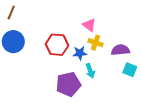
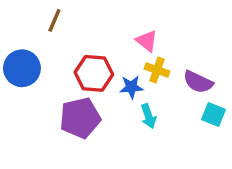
brown line: (11, 12) -> (54, 20), moved
purple semicircle: (120, 50) -> (198, 82), turned -150
purple pentagon: (68, 84) -> (80, 118), moved

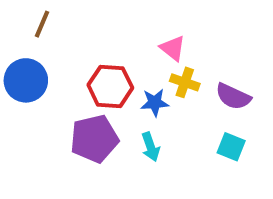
brown line: (54, 20) -> (42, 24), moved
cyan square: (213, 114) -> (231, 147), moved
cyan arrow: (148, 116) -> (151, 147), moved

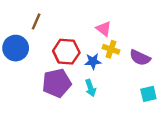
brown line: (42, 24) -> (36, 21), moved
cyan square: (231, 147) -> (148, 94), moved, turned -35

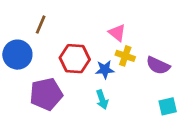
purple pentagon: (57, 83) -> (46, 94), moved

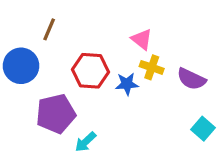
cyan arrow: (102, 100) -> (86, 142), moved, turned 66
cyan square: (168, 106) -> (203, 129), turned -36

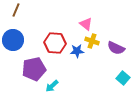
brown line: (49, 29) -> (16, 10), moved

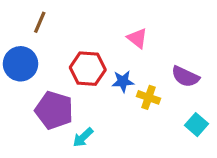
brown line: (16, 10) -> (40, 22), moved
yellow cross: (92, 41) -> (148, 97), moved
purple pentagon: (34, 69) -> (54, 110), turned 30

